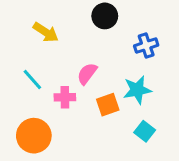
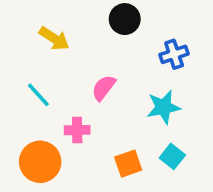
pink cross: (65, 97) -> (77, 130), moved
orange square: (108, 105) -> (128, 164), moved

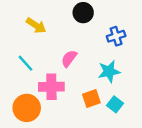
pink cross: (77, 130) -> (51, 87), size x1.5
orange square: (128, 164) -> (91, 99), moved

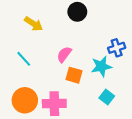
blue cross: (116, 36) -> (117, 48), moved
pink cross: (51, 87) -> (54, 104), moved
orange square: (91, 99) -> (74, 75), moved, turned 35

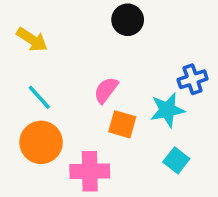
yellow arrow: (34, 24) -> (32, 40), moved
orange circle: (25, 100) -> (41, 142), moved

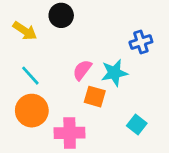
black circle: (128, 20) -> (61, 15), moved
blue cross: (193, 79) -> (141, 42), moved
cyan star: (167, 110) -> (114, 73), moved

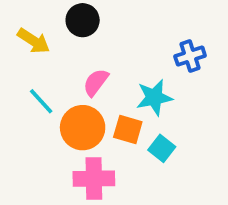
pink semicircle: (82, 70) -> (96, 82), moved
orange circle: (32, 111) -> (83, 128), moved
cyan square: (137, 125) -> (162, 148), moved

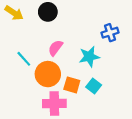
yellow arrow: (34, 41) -> (14, 13), moved
orange square: (128, 130) -> (72, 85), moved

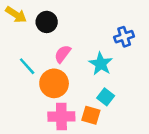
black circle: (48, 12) -> (47, 22), moved
cyan star: (89, 57) -> (101, 64), turned -30
orange square: (72, 85) -> (91, 115), moved

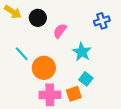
blue cross: (124, 37) -> (102, 21), moved
pink semicircle: (63, 54) -> (60, 31), moved
orange square: (91, 115) -> (74, 94), turned -35

